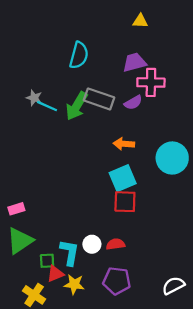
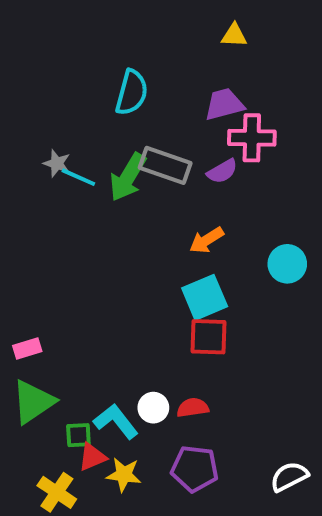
orange arrow: (124, 144) -> (207, 240), turned -36
cyan circle: (172, 158) -> (287, 264), size x0.7
cyan L-shape: (69, 252) -> (116, 421), turned -48

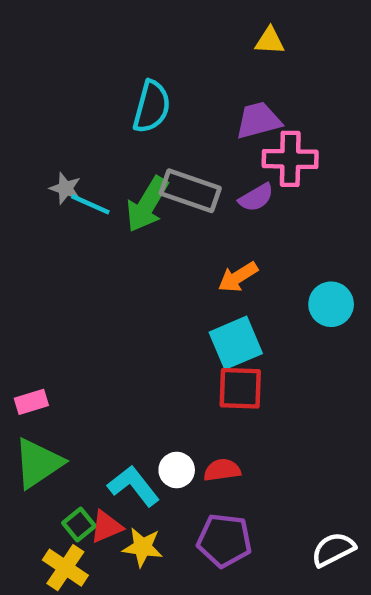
green square: (78, 435) -> (79, 524), moved, turned -36

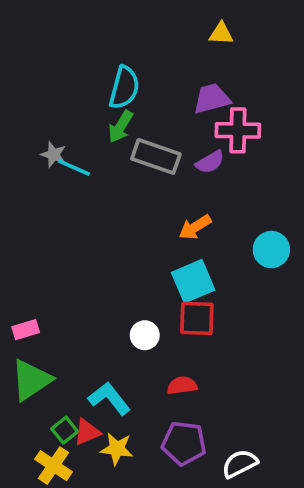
green arrow: (147, 204) -> (121, 127), moved, size x0.7
white circle: (177, 470) -> (145, 335), moved
white semicircle: (333, 549) -> (240, 464), moved

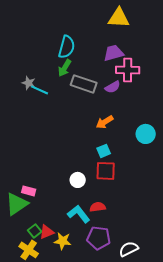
yellow triangle: (221, 34) -> (119, 18), size x1.6
cyan square: (193, 281) -> (104, 151), size x0.6
pink rectangle: (26, 330) -> (29, 191), moved, turned 32
cyan L-shape: (109, 398) -> (79, 214), moved

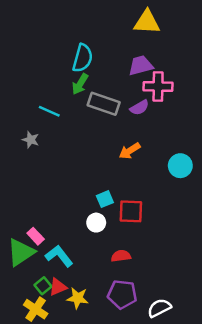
gray star: (29, 83) -> (31, 140), moved
cyan square: (104, 151) -> (105, 199), moved
pink rectangle: (29, 191) -> (36, 236), turned 32
cyan L-shape: (79, 214) -> (59, 256), moved

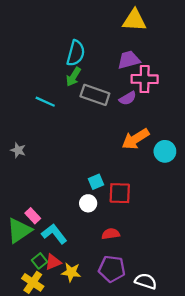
gray star: (31, 140) -> (18, 150), moved
orange arrow: (130, 151) -> (136, 139), moved, size x1.4
white semicircle: (159, 308) -> (146, 281), turned 45

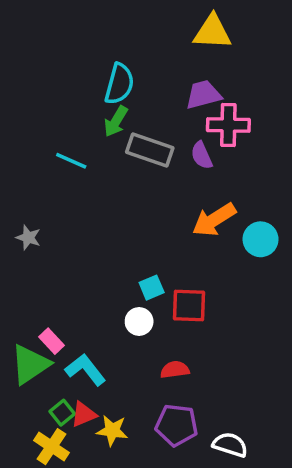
purple semicircle: (128, 98) -> (202, 155), turned 96

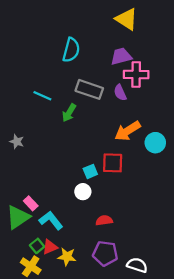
yellow triangle: (212, 32) -> (127, 19), turned 30
green arrow: (116, 121) -> (69, 113), moved
red square: (189, 305) -> (113, 163), moved

